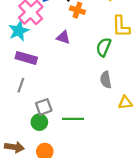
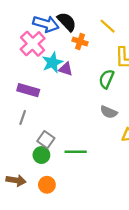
cyan star: (19, 31) -> (52, 62), moved
gray semicircle: (106, 80) -> (109, 112), turned -56
gray square: (44, 107) -> (46, 140), turned -35

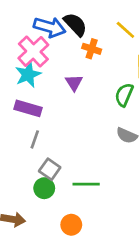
cyan star: (52, 62) -> (28, 75), moved
purple triangle: (66, 69) -> (74, 83), turned 40
gray line: (23, 118) -> (35, 139), moved
orange circle: (47, 185) -> (71, 225), moved

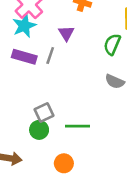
gray line: (35, 139) -> (50, 55), moved
gray square: (50, 169) -> (44, 113), turned 30

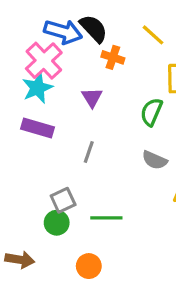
gray line: (50, 55) -> (89, 152), moved

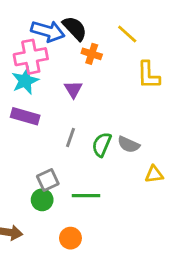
pink cross: (44, 61) -> (31, 57), turned 32
green semicircle: (151, 112) -> (102, 145), moved

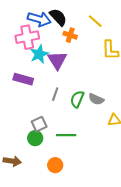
cyan star: (25, 81) -> (39, 54), moved
purple triangle: (73, 89) -> (57, 60), size x1.5

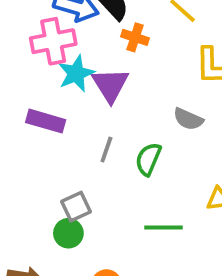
gray semicircle: (96, 99) -> (188, 119), moved
green line: (66, 135) -> (164, 228), moved

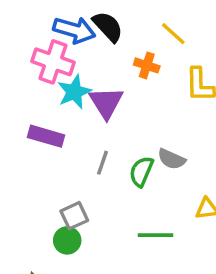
orange cross: (135, 37) -> (147, 65), moved
pink cross: (53, 41) -> (53, 62), turned 30
gray semicircle: (188, 119) -> (171, 159), moved

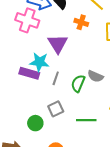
cyan star: (74, 92) -> (39, 62), moved, turned 30
purple rectangle: (46, 136) -> (29, 73), moved
gray square: (74, 216) -> (56, 109), moved

